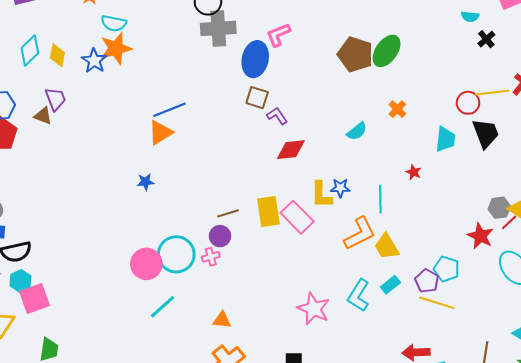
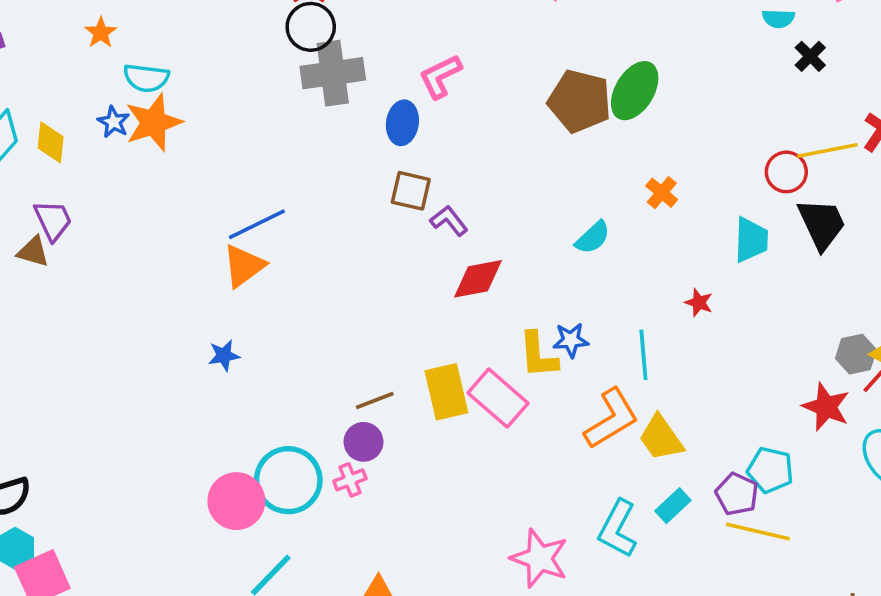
blue ellipse: (255, 59) -> (402, 123), size x0.7
blue star: (94, 61) -> (113, 122), moved, size x0.7

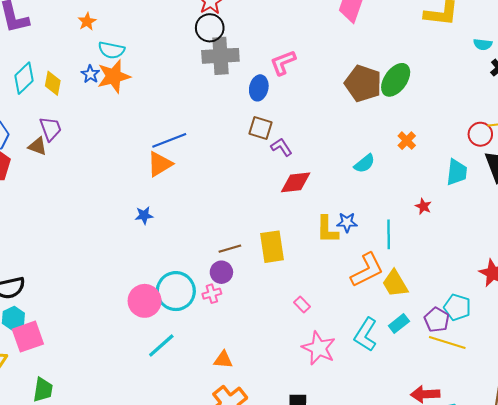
pink rectangle: (498, 398) -> (302, 305), moved, size x0.5

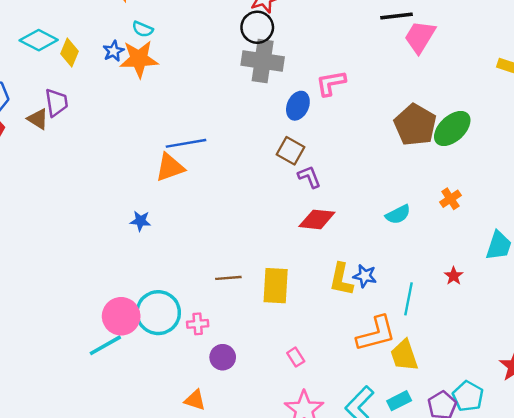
cyan semicircle: (111, 50) -> (143, 29), size x0.7
cyan diamond: (24, 78) -> (39, 40), turned 60
purple circle: (221, 272) -> (223, 357), moved
cyan line: (161, 346) -> (105, 345), moved

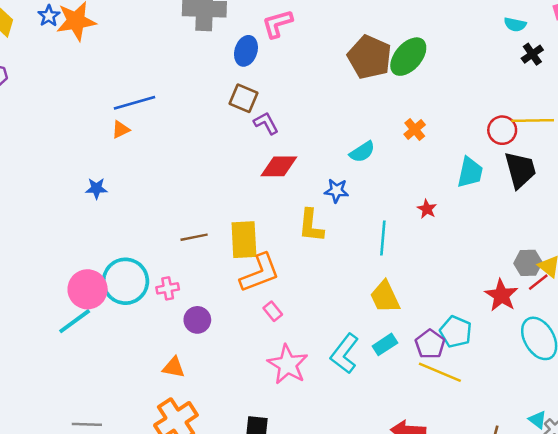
orange triangle: (170, 167) -> (121, 130), size x0.6
blue star: (365, 276) -> (336, 191), moved
orange L-shape: (376, 334) -> (260, 273), moved

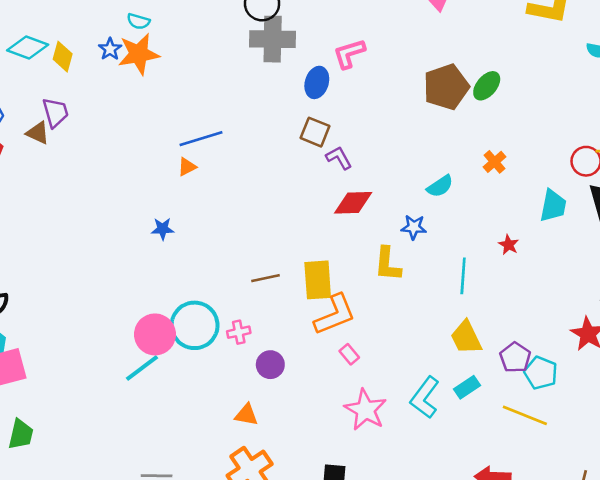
brown pentagon: (370, 57) -> (446, 87), turned 30
green ellipse: (408, 57) -> (487, 86), size x0.7
purple pentagon: (430, 344) -> (515, 357), moved

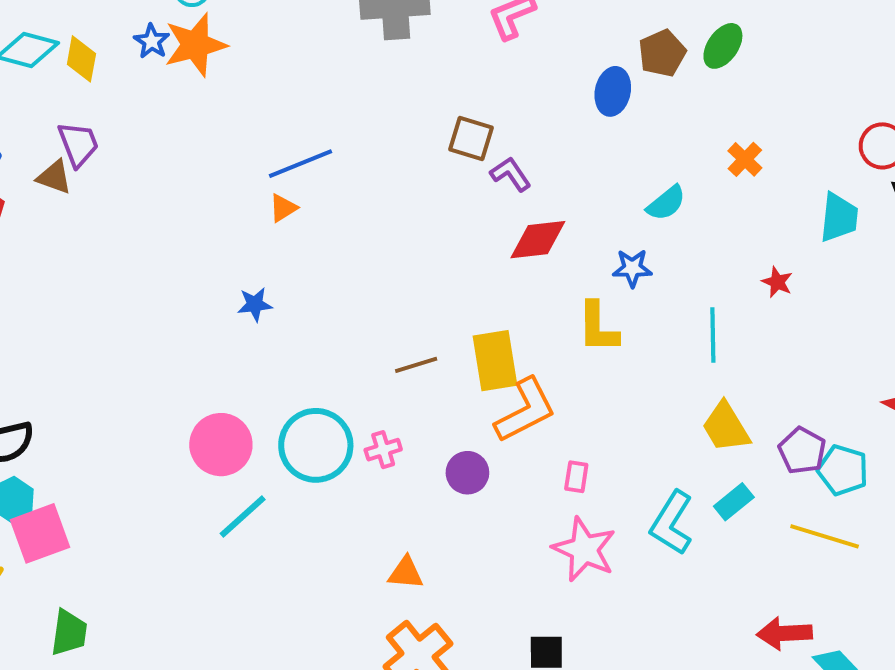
blue ellipse: (317, 82) -> (613, 91), moved
brown pentagon: (446, 87) -> (662, 53), size x0.7
pink circle: (155, 334) -> (221, 445), moved
pink rectangle: (349, 354) -> (576, 477), moved, turned 54
purple circle: (270, 365) -> (467, 473), moved

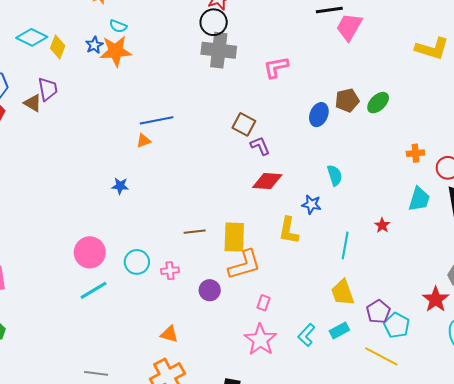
orange cross: (745, 159) -> (415, 153), moved, turned 30
cyan semicircle: (666, 203) -> (335, 175), turned -80
cyan circle: (316, 445) -> (137, 262), size x0.7
cyan L-shape: (672, 523) -> (306, 335), size x0.7

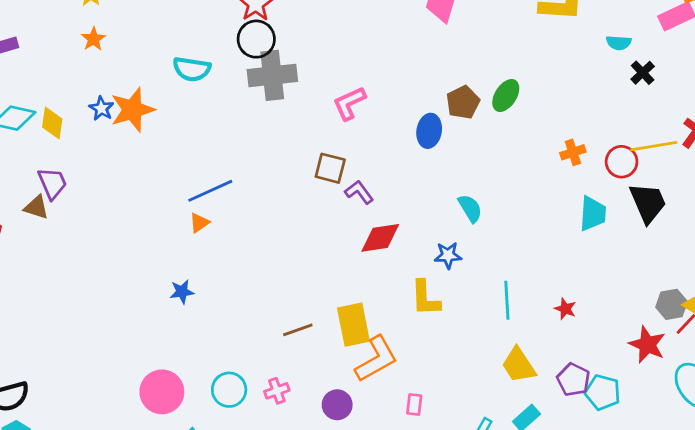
cyan semicircle: (118, 26) -> (192, 69), moved, size x1.5
pink L-shape: (276, 67) -> (349, 103), moved
red star: (382, 225) -> (565, 309), moved

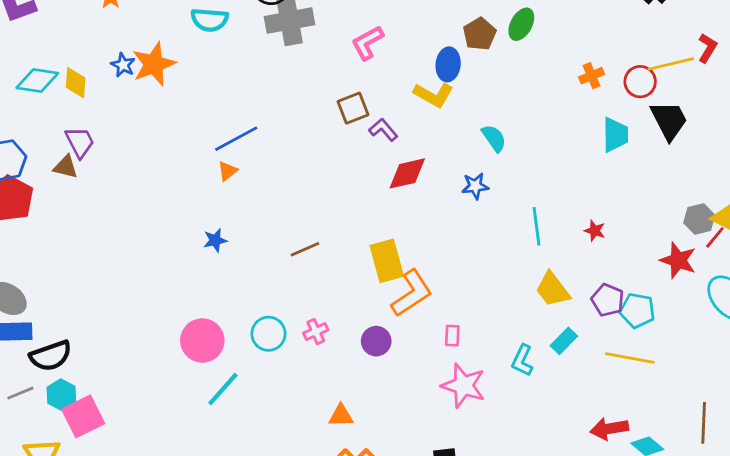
brown square: (330, 168) -> (353, 108), turned -32
yellow L-shape: (425, 298) -> (434, 95), moved, turned -54
brown line: (298, 330) -> (305, 249), moved

